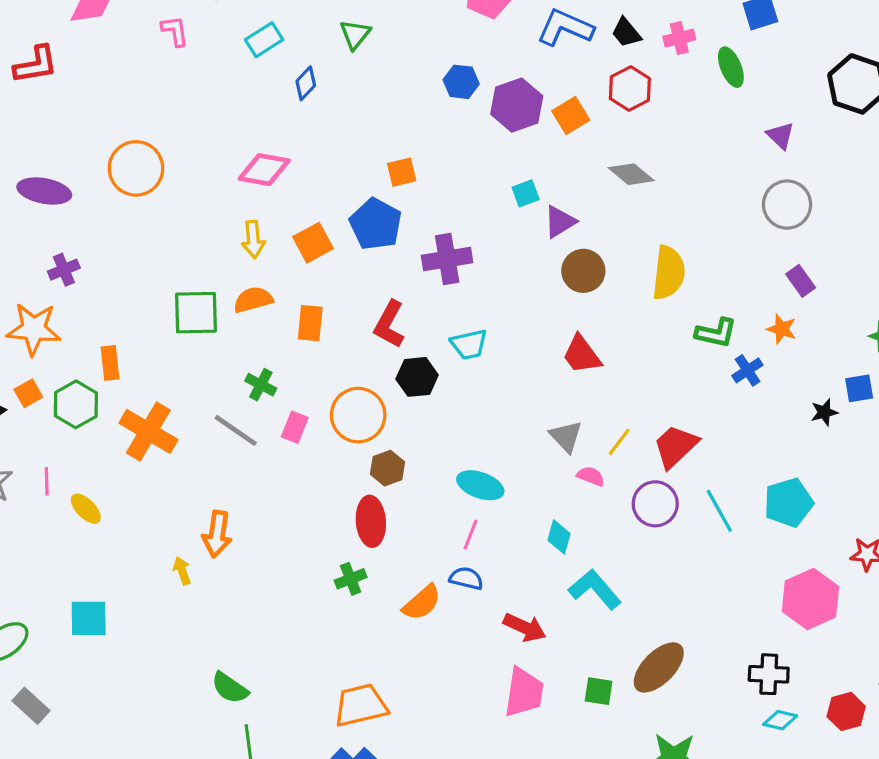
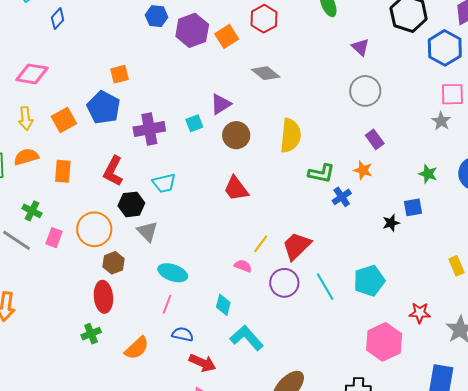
cyan square: (526, 193) -> (194, 123), moved
gray triangle: (566, 436) -> (147, 231), moved
blue semicircle: (466, 578) -> (183, 334), moved

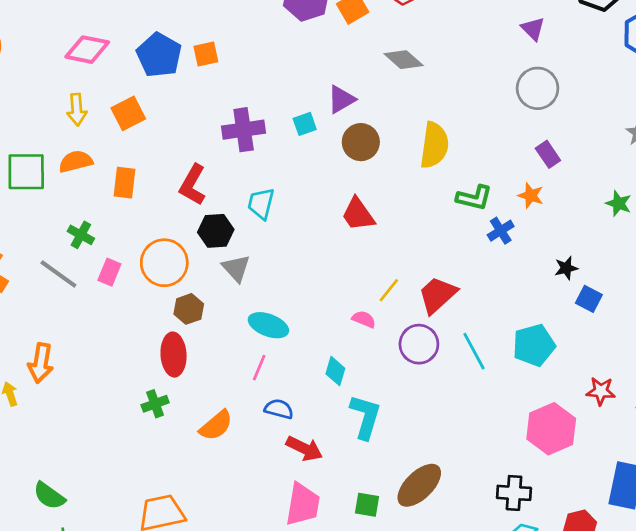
blue pentagon: (104, 108) -> (159, 55), moved
cyan trapezoid: (164, 183) -> (261, 204), turned 115
blue square: (413, 207) -> (589, 299), moved, turned 36
cyan L-shape: (247, 338) -> (365, 417), turned 56

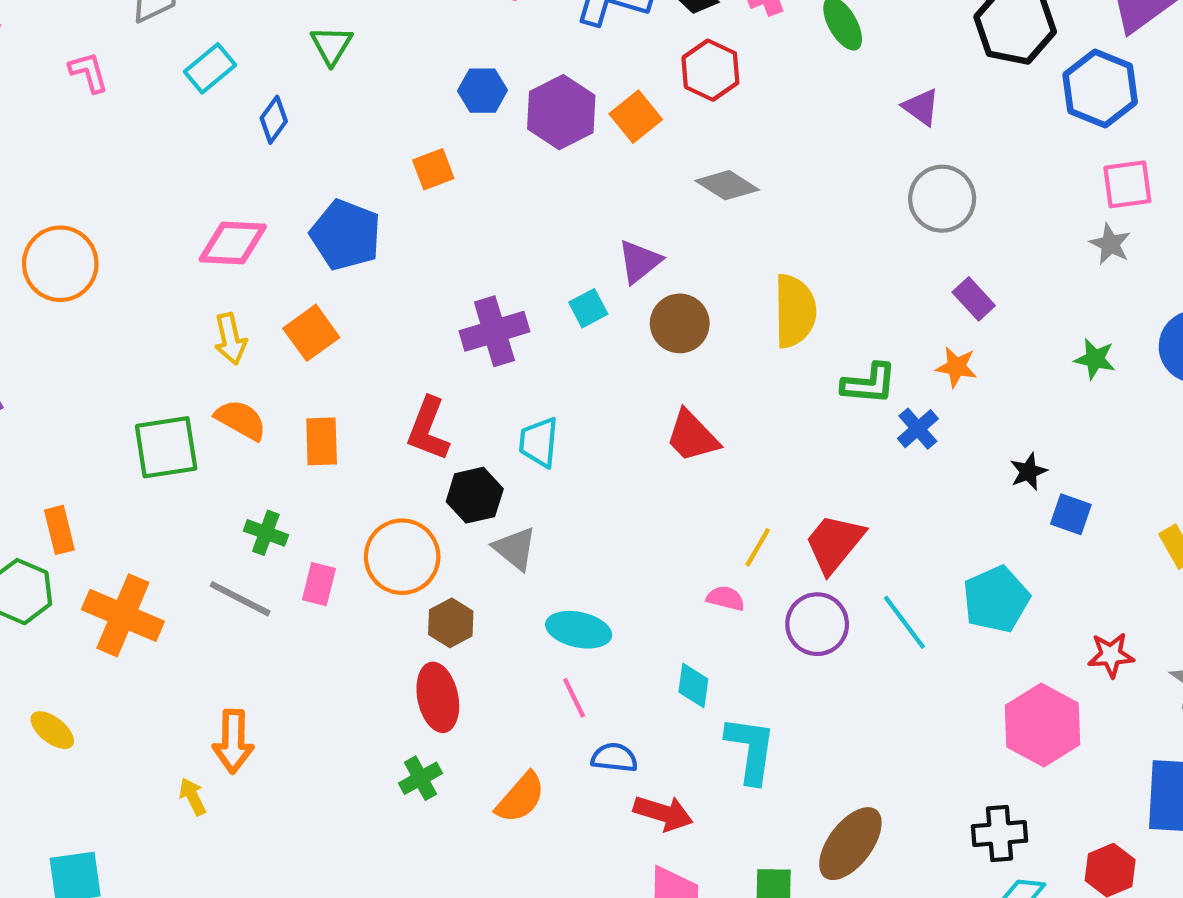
orange square: (206, 54) -> (433, 169), moved
orange semicircle: (76, 161) -> (241, 420), turned 52
pink line: (259, 368) -> (574, 698), turned -40

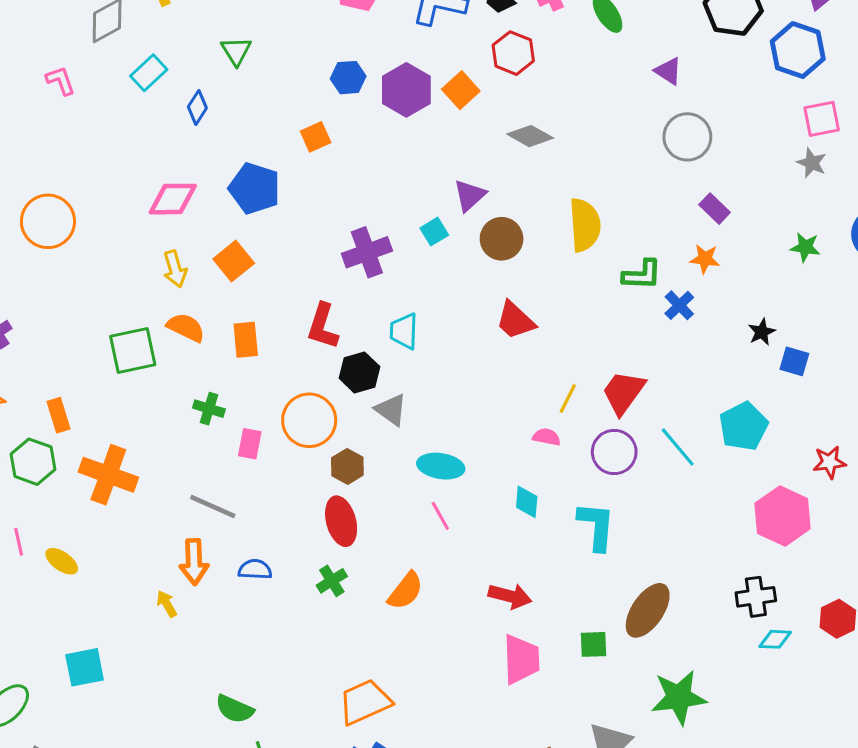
gray line: (240, 599) -> (213, 506), moved
cyan L-shape: (751, 750) -> (596, 526), moved
blue semicircle: (614, 758) -> (255, 569), moved

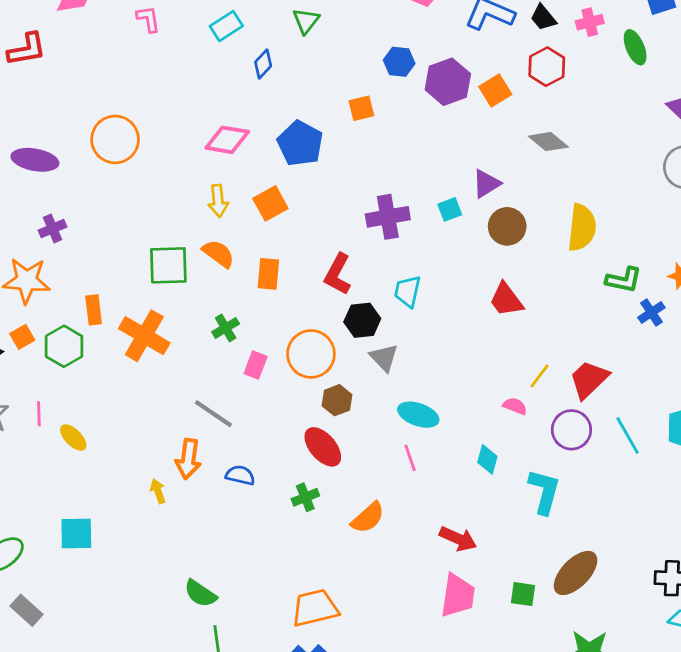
green cross: (209, 409) -> (226, 328), turned 32
orange cross: (108, 475) -> (144, 336), moved
red ellipse: (341, 521) -> (323, 447), turned -36

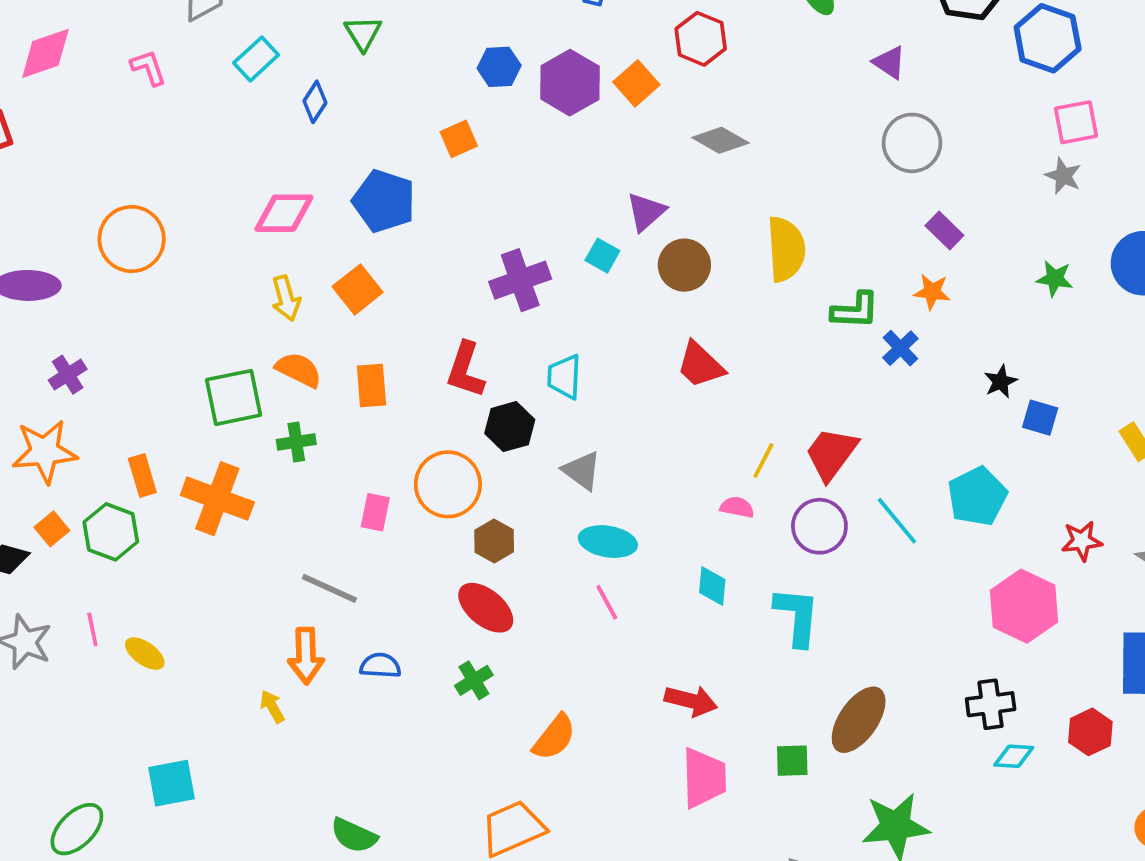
cyan square: (450, 209) -> (602, 256), turned -30
green cross: (226, 328) -> (296, 442), moved, turned 32
gray triangle: (384, 358) -> (582, 471), moved
orange semicircle: (368, 518) -> (554, 737), moved

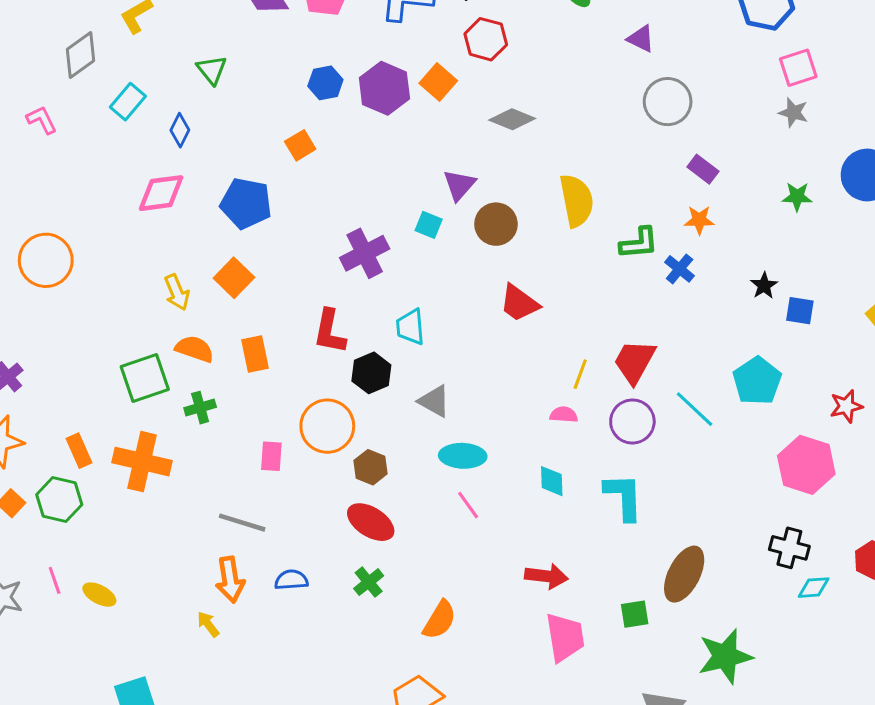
pink diamond: (284, 213) -> (161, 193), moved
black cross: (991, 704) -> (789, 548), turned 30

